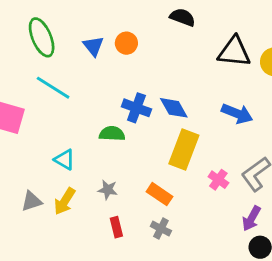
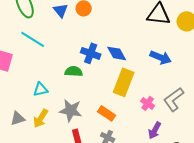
cyan triangle: (65, 160) -> (41, 89), turned -42
gray star: (108, 190) -> (71, 110), size x1.6
purple arrow: (251, 218) -> (155, 130), moved

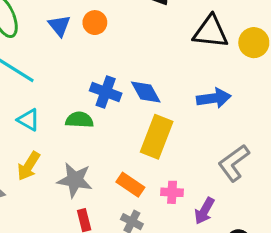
blue arrow: (161, 57) -> (214, 98), turned -30
cyan triangle: (41, 89) -> (29, 120), moved, turned 42
pink cross: (148, 103) -> (172, 192), moved, turned -32
yellow arrow: (41, 118) -> (29, 166), moved

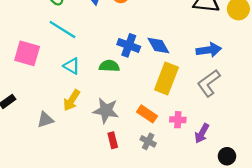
gray L-shape: (234, 163) -> (209, 83), moved

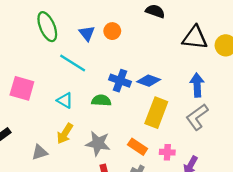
cyan line: (62, 29) -> (73, 63), moved
blue diamond: (158, 45) -> (149, 81), turned -40
blue arrow: (209, 50) -> (197, 85), turned -85

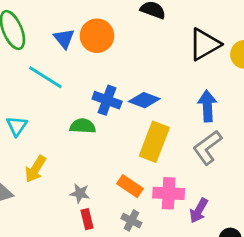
orange circle: (112, 31) -> (97, 36), size x1.5
black triangle: (195, 38) -> (204, 44), turned -36
cyan triangle: (65, 100) -> (17, 126), moved, turned 35
gray star: (98, 143) -> (80, 193), moved, size x0.6
pink cross: (167, 152) -> (169, 193), size x1.5

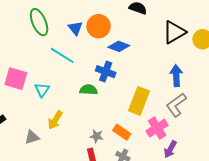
blue diamond: (144, 100) -> (119, 46), moved
gray star: (80, 193) -> (97, 136), moved
pink cross: (169, 193) -> (157, 128), moved, turned -35

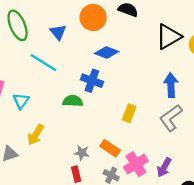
orange circle: (99, 26) -> (93, 18), moved
yellow rectangle: (139, 101) -> (129, 113), size x0.6
pink cross: (157, 128) -> (136, 164), moved

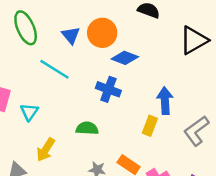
orange circle: (93, 18) -> (102, 33), moved
blue arrow: (171, 85) -> (165, 101), moved
green semicircle: (73, 101) -> (87, 128), moved

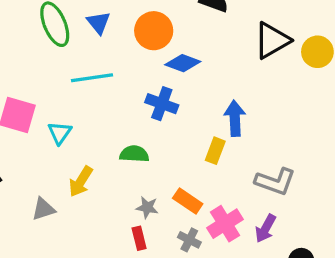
blue triangle: (71, 35) -> (99, 23), moved
cyan line: (54, 69) -> (92, 78), turned -40
gray L-shape: (196, 131) -> (275, 181), moved, turned -124

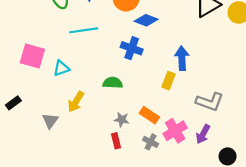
cyan triangle: (60, 133) -> (61, 68), turned 36
gray triangle: (43, 209) -> (50, 121), turned -36

